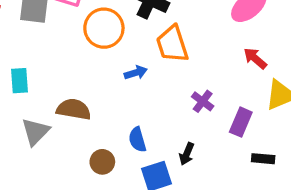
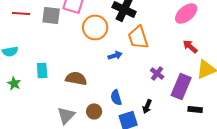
cyan rectangle: (20, 81) -> (42, 70), moved
purple rectangle: (241, 122) -> (181, 86), size x1.4
gray triangle: (35, 132) -> (66, 115), moved

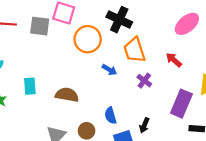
red arrow: (190, 46) -> (174, 60), moved
blue arrow: (115, 55) -> (109, 70), turned 48
purple cross: (157, 73) -> (144, 81), moved

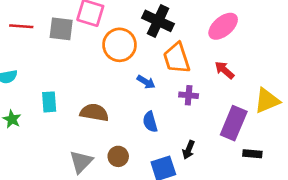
pink ellipse: (187, 24) -> (223, 26), moved
purple cross: (144, 81) -> (189, 95), turned -32
blue semicircle: (111, 116) -> (150, 122), moved

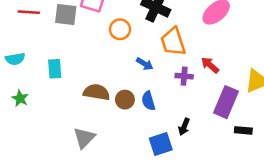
orange circle: (120, 45) -> (120, 29), size x0.7
red arrow: (224, 70) -> (210, 65), moved
cyan rectangle: (49, 102) -> (55, 69), moved
brown circle: (118, 156) -> (125, 100), moved

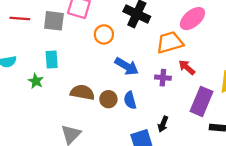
orange trapezoid: (173, 42) -> (170, 42), moved, turned 92
blue arrow: (145, 64) -> (127, 66), size x1.5
cyan rectangle: (55, 69) -> (52, 59), moved
green star: (20, 98) -> (36, 81), moved

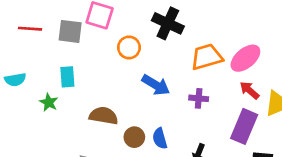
pink ellipse: (192, 19) -> (245, 58), moved
red arrow: (187, 67) -> (249, 90), moved
brown circle: (108, 99) -> (134, 137), moved
blue semicircle: (130, 100) -> (160, 138), moved

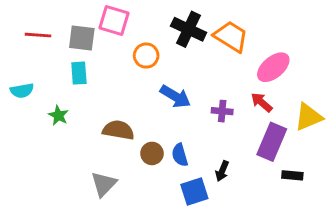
orange trapezoid: (207, 57) -> (231, 37), moved, turned 48
cyan rectangle: (67, 77) -> (79, 73), moved
red arrow: (249, 90) -> (262, 102), moved

